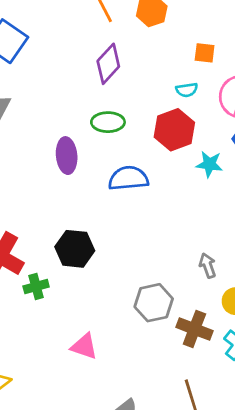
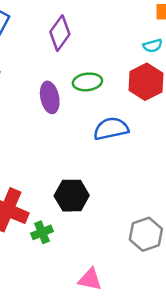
purple diamond: (108, 64) -> (60, 33), moved
purple ellipse: (67, 156) -> (50, 97), moved

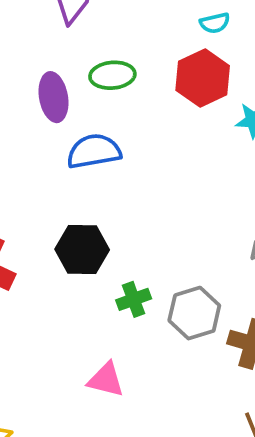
blue semicircle: (111, 129) -> (94, 151), moved
green cross: (42, 232) -> (134, 299), moved

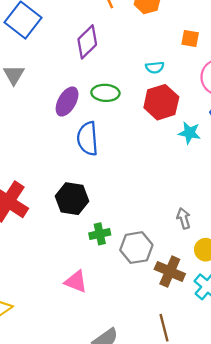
cyan semicircle: (215, 23) -> (155, 67), moved
purple ellipse: (53, 97) -> (67, 101), turned 32
blue semicircle: (94, 151) -> (88, 139), turned -92

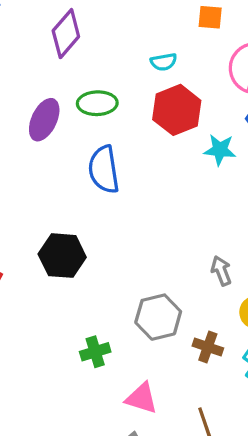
blue semicircle: (88, 139) -> (104, 169), moved
green cross: (100, 234) -> (95, 352), moved
brown cross: (170, 272) -> (208, 347), size x0.7
pink triangle: (76, 281) -> (141, 398), moved

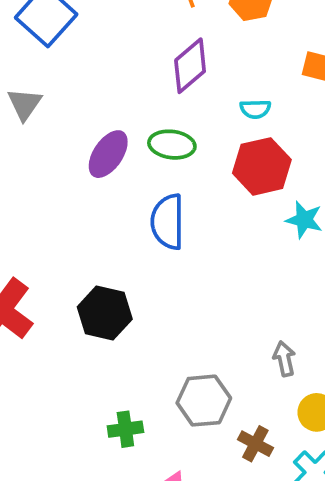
purple diamond: (66, 34) -> (190, 66), moved

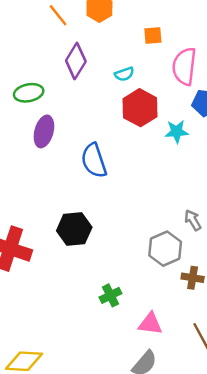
green ellipse: (172, 145) -> (29, 93), moved
gray hexagon: (204, 401) -> (165, 249), moved

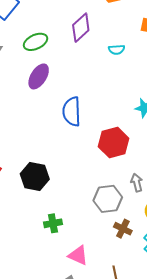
green ellipse: (29, 93) -> (36, 42), turned -30
red hexagon: (140, 108) -> (114, 143), moved
black hexagon: (74, 229) -> (35, 177), moved

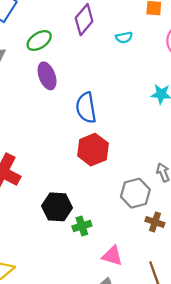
purple ellipse: (39, 76) -> (47, 76), turned -45
red hexagon: (114, 143) -> (93, 150), moved
black hexagon: (35, 177) -> (57, 207), moved

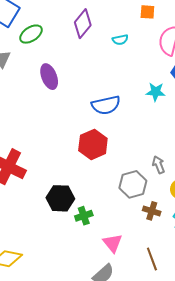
green ellipse: (39, 40) -> (31, 34), moved
blue semicircle: (86, 108) -> (106, 105), moved, turned -92
pink triangle: (112, 256) -> (113, 243), turned 35

